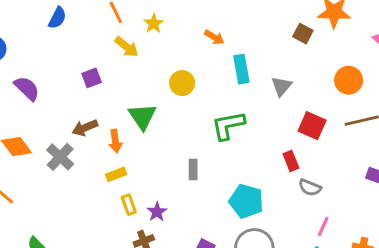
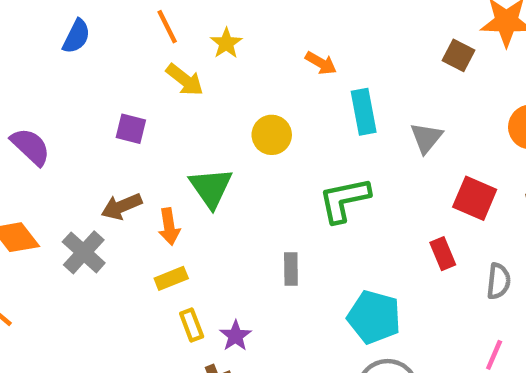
purple square: (92, 78) -> (131, 129), turned 36
gray semicircle: (310, 188) -> (499, 281), moved, turned -105

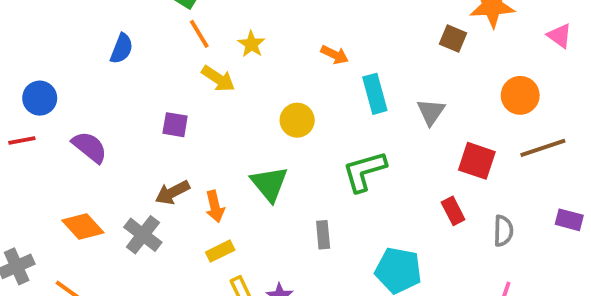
green triangle: (211, 188) -> (269, 184), moved

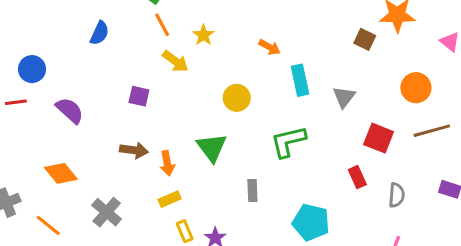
brown arrow: (172, 192) -> (134, 150), turned -148
gray cross: (143, 235) -> (107, 212), moved

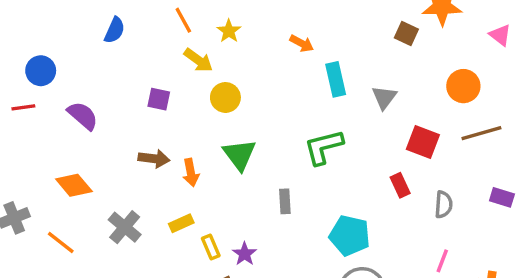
yellow circle: (237, 98) -> (225, 97), moved
yellow rectangle: (170, 199) -> (181, 223), moved

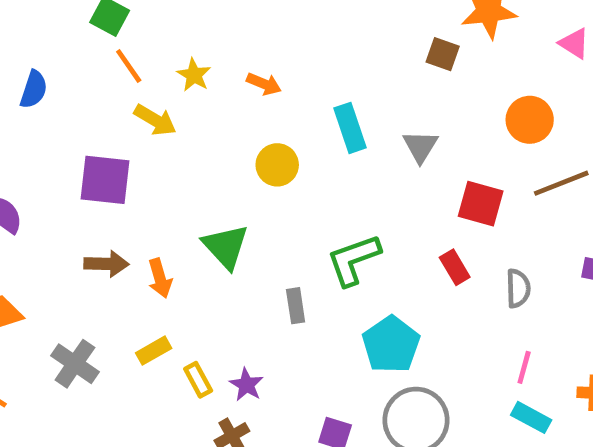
orange arrow: (302, 43) -> (264, 84), moved
yellow circle: (225, 97) -> (277, 165), moved
purple square: (159, 99) -> (105, 180), size x1.6
green L-shape: (324, 147) -> (354, 260), moved
cyan pentagon: (350, 235) -> (391, 345), turned 30

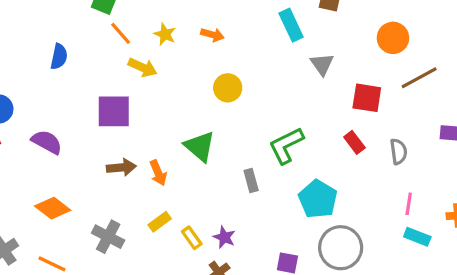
cyan rectangle: (350, 128) -> (291, 25), moved

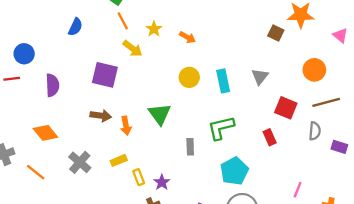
cyan rectangle: (291, 25) -> (223, 81), moved
purple semicircle: (47, 142) -> (52, 85), turned 45
gray semicircle: (398, 152) -> (315, 131), moved

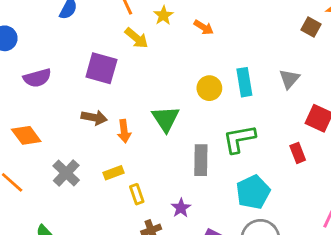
yellow circle: (189, 77) -> (209, 88), moved
purple semicircle: (52, 85) -> (37, 78), turned 75
gray rectangle: (190, 147) -> (201, 160), size x1.5
purple star: (162, 182) -> (181, 208), moved

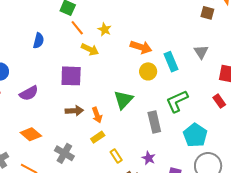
orange arrow: (204, 27) -> (141, 47), moved, size x1.5
green triangle: (166, 119) -> (123, 100), turned 30
yellow rectangle: (113, 173) -> (98, 137), moved

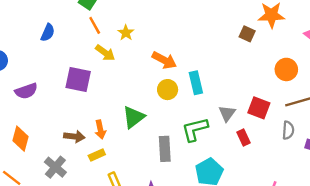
gray triangle: (201, 52) -> (227, 113), moved
brown arrow: (74, 111) -> (74, 136), moved
orange diamond: (31, 134) -> (21, 139), turned 55

